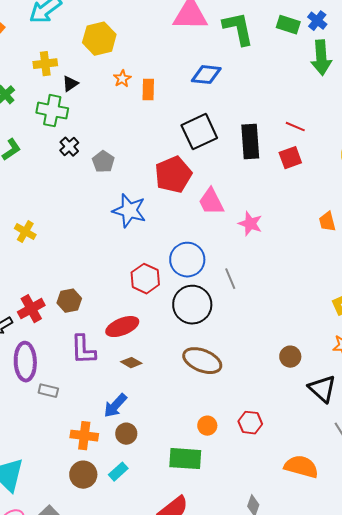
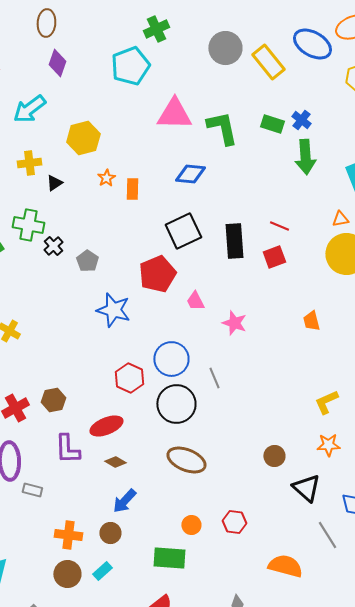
green cross: (52, 111) -> (28, 225), moved
pink trapezoid: (211, 202) -> (195, 301), size x0.7
blue arrow: (115, 406) -> (124, 501), moved

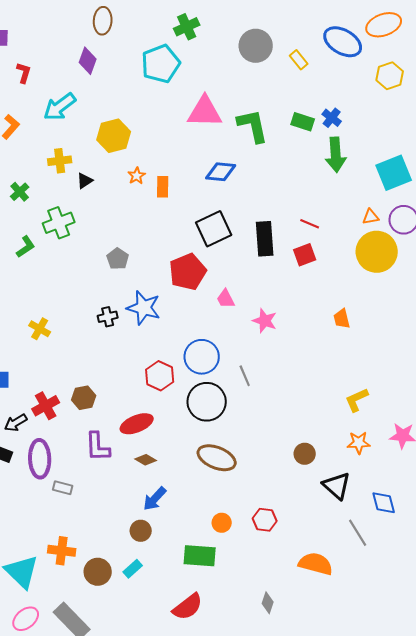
brown ellipse: (46, 23) -> (103, 21), moved
yellow rectangle: (268, 62) -> (299, 60), size x0.6
green cross: (28, 225) -> (59, 223), turned -32
black cross: (53, 246) -> (108, 317), moved, turned 30
orange cross: (68, 535) -> (62, 551), moved

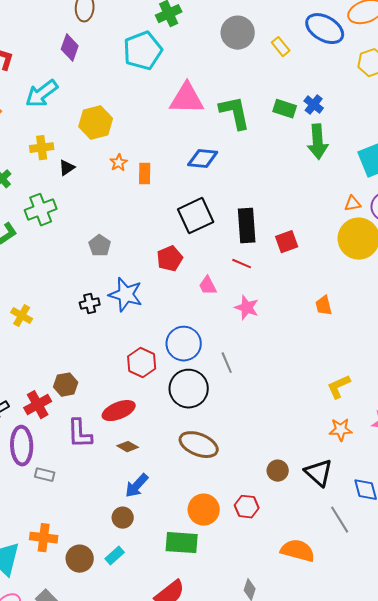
red line: (310, 224) -> (242, 264), moved
red pentagon: (188, 272) -> (170, 259), size x0.7
red cross: (46, 406) -> (38, 405), moved
brown circle: (305, 454) -> (278, 471), moved
orange circle: (222, 523) -> (204, 510), size x1.6

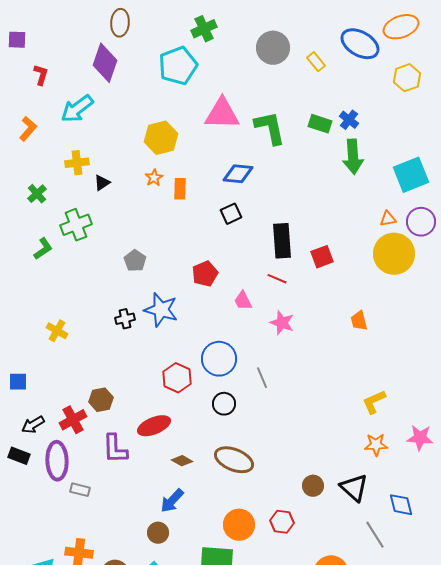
purple diamond: (70, 48) -> (105, 63), size x1.4
yellow hexagon: (96, 123) -> (161, 138), moved
black square: (196, 216) -> (231, 214), moved, size x0.6
black circle: (189, 389) -> (224, 404), size x0.6
brown diamond: (128, 447) -> (182, 461), moved

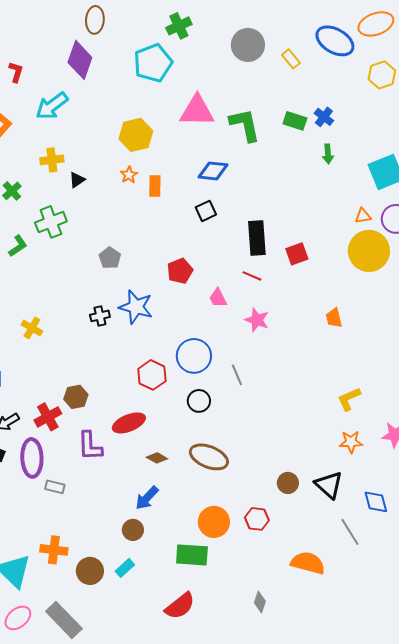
green arrow: (353, 157) -> (328, 154), size x0.6

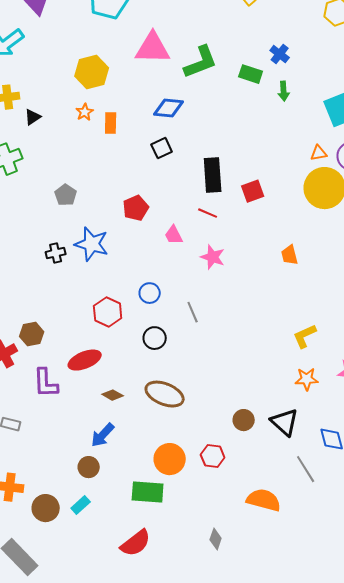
green rectangle: (295, 121) -> (251, 74), moved
green L-shape: (245, 125) -> (201, 62), turned 81
blue circle: (194, 356) -> (150, 293), size x0.6

